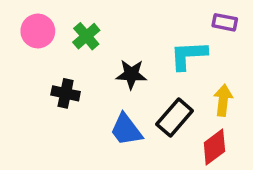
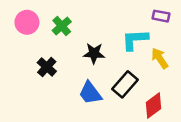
black cross: (66, 93) -> (47, 67), turned 30
yellow arrow: (223, 100) -> (160, 58), moved, turned -40

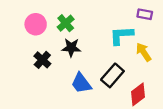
pink circle: (27, 22) -> (36, 24), moved
green cross: (62, 26) -> (66, 23), moved
black star: (94, 53) -> (71, 48), moved

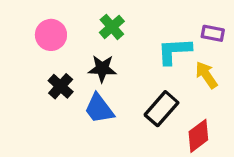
purple rectangle: (145, 14) -> (213, 33), moved
green cross: (66, 23) -> (112, 27), moved
blue trapezoid: (81, 83) -> (99, 109), moved

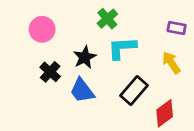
green cross: (112, 27) -> (107, 19), moved
cyan L-shape: (174, 51) -> (122, 48), moved
black star: (102, 69) -> (85, 57), turned -30

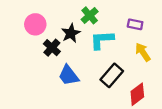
purple rectangle: (177, 28) -> (135, 24), moved
black star: (85, 57) -> (71, 33), moved
black cross: (50, 72) -> (52, 48), moved

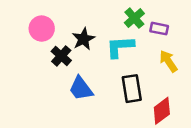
green cross: (90, 15) -> (134, 18), moved
black rectangle: (112, 75) -> (132, 89), turned -50

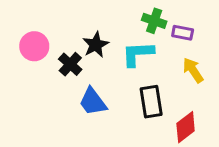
green cross: (134, 18) -> (154, 21), turned -30
pink circle: (42, 29) -> (34, 46), moved

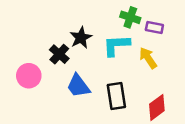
pink circle: (34, 46) -> (29, 76), moved
yellow arrow: (193, 70) -> (148, 58), moved
black rectangle: (151, 102) -> (116, 96), moved

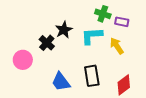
blue trapezoid: (78, 86) -> (61, 82), moved

